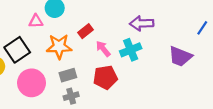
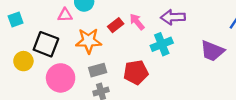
pink arrow: (103, 49) -> (137, 22), moved
black square: (17, 50) -> (46, 44), turned -35

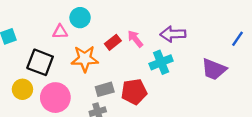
yellow circle: (23, 61) -> (22, 89), moved
gray rectangle: (98, 70) -> (105, 89), moved

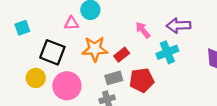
red rectangle: (113, 42) -> (122, 55), moved

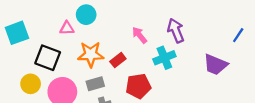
purple arrow: (179, 26) -> (176, 31), turned 70
cyan square: (22, 28) -> (17, 33), size x1.5
gray rectangle: (114, 78) -> (95, 84), moved

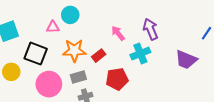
yellow circle: (31, 84) -> (11, 72), moved

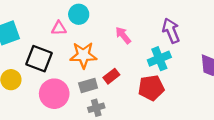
pink arrow: (118, 33) -> (123, 35), moved
red rectangle: (99, 56) -> (111, 76), moved
red pentagon: (117, 79) -> (151, 88), moved

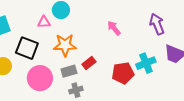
purple arrow: (171, 31) -> (157, 24), moved
pink arrow: (123, 35) -> (114, 28), moved
cyan cross: (159, 59) -> (146, 63), moved

